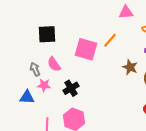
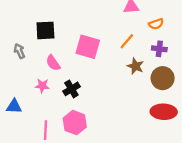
orange line: (110, 40) -> (127, 41), moved
gray arrow: (35, 69) -> (19, 51), moved
blue triangle: (27, 97) -> (14, 106), moved

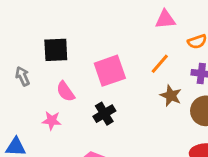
pink square: (88, 47) -> (110, 71), turned -35
black cross: (71, 89) -> (104, 114), moved

